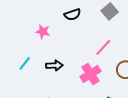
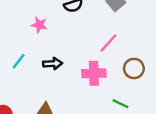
pink cross: (90, 74) -> (94, 73), turned 30

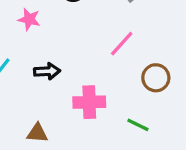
pink cross: (94, 73) -> (89, 102), moved

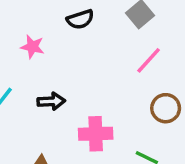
pink line: (122, 44) -> (149, 60), moved

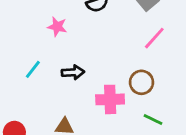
brown circle: (166, 108) -> (141, 82), moved

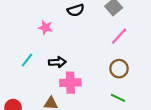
brown circle: (141, 82) -> (119, 69), moved
pink cross: (110, 99) -> (70, 83), moved

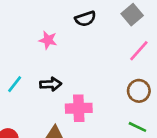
cyan line: (27, 60) -> (15, 84), moved
black arrow: (57, 62) -> (51, 84), moved

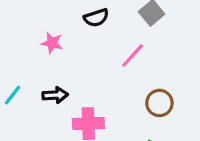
pink line: (139, 51) -> (133, 56), moved

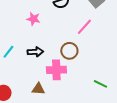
brown circle: (159, 103) -> (69, 51), moved

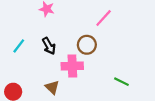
black arrow: (35, 52) -> (49, 46), turned 63
brown triangle: (38, 89) -> (52, 87), turned 40

